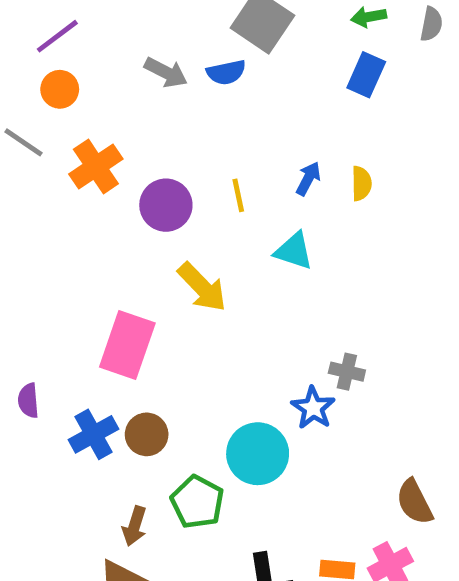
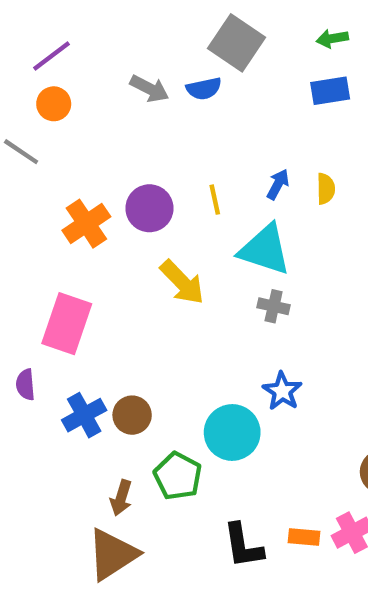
blue rectangle: (366, 75) -> (330, 91), turned 57
orange cross: (96, 166) -> (86, 224), moved
cyan triangle: (294, 251) -> (265, 250), size x1.5
pink rectangle: (127, 345) -> (67, 324), moved
gray cross: (347, 372) -> (274, 306), moved

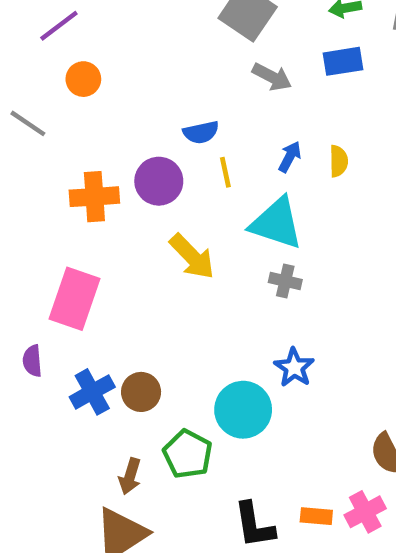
gray arrow: (149, 89) -> (272, 77), moved
blue semicircle: (204, 89) -> (201, 132), moved
orange circle: (54, 104) -> (83, 79), moved
orange cross: (86, 224) -> (94, 197), turned 30

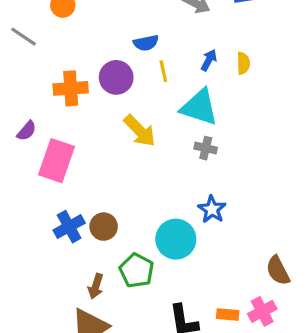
purple semicircle: (32, 361) -> (27, 131), moved, turned -135

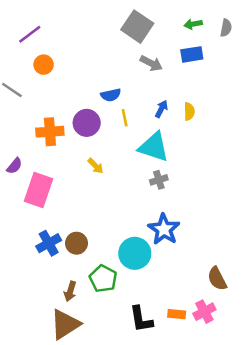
yellow arrow: (140, 131) -> (96, 166), moved, size x0.6
gray cross: (206, 148) -> (159, 180), turned -30
blue star: (212, 209) -> (164, 229), size x1.4

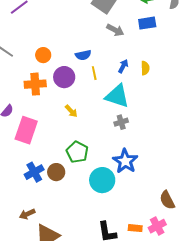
orange circle: (44, 65) -> (43, 55), moved
green pentagon: (103, 279) -> (77, 152), moved
brown arrow: (70, 291) -> (27, 214), moved, turned 49

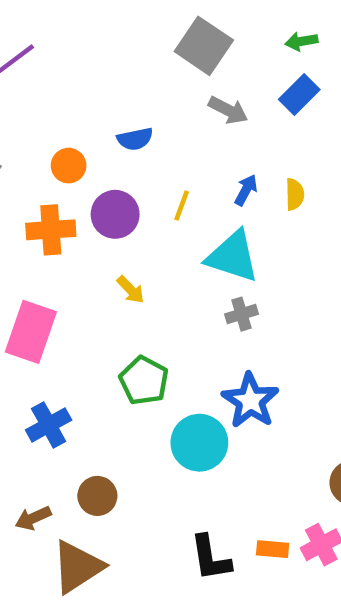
blue rectangle: (147, 23) -> (299, 95), turned -36
blue semicircle: (83, 55) -> (135, 139), moved
yellow line: (94, 73) -> (182, 205), turned 32
brown circle: (56, 172) -> (97, 496), moved

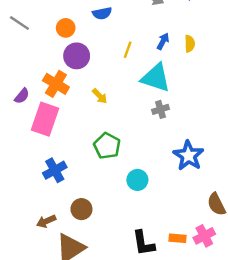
purple circle: (115, 214) -> (77, 56), moved
orange cross: (51, 230) -> (56, 84), moved, turned 35
blue star: (250, 401) -> (188, 156), moved
cyan circle: (199, 443) -> (137, 180), size x0.7

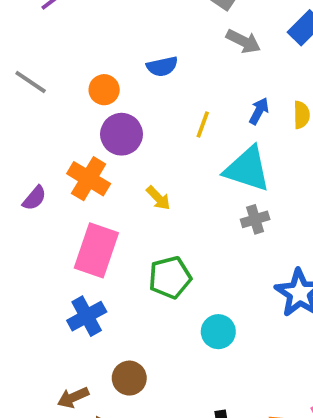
pink rectangle: (45, 119) -> (96, 250), moved
green pentagon: (107, 146) -> (170, 277), turned 30

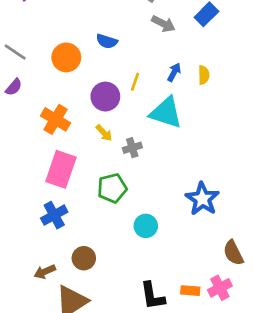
blue semicircle: (162, 66) -> (107, 41), turned 30
orange circle: (104, 90) -> (66, 57), size x1.4
purple circle: (122, 134) -> (105, 97), moved
purple semicircle: (34, 198) -> (14, 87), moved
gray cross: (255, 219) -> (132, 148), moved

